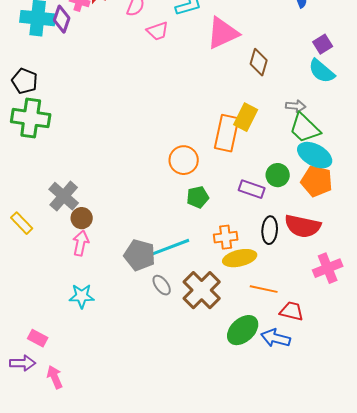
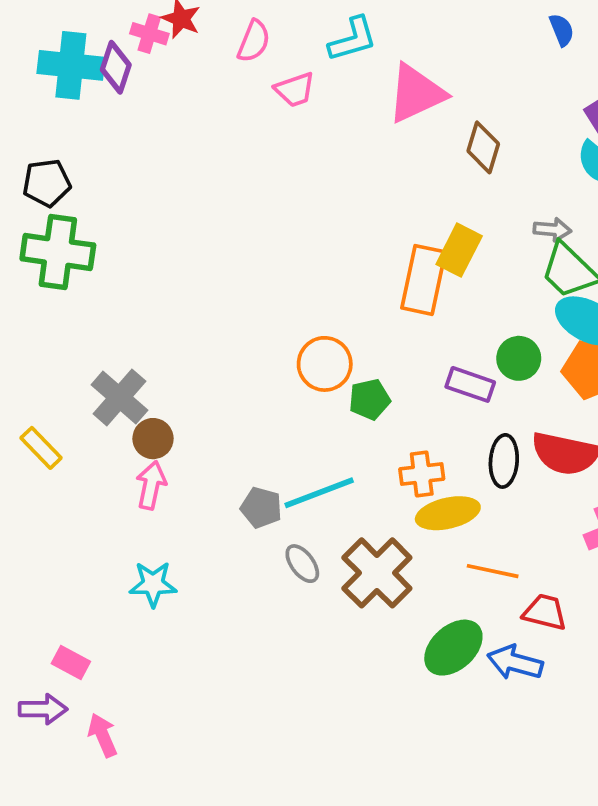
black pentagon: (25, 81) -> (47, 183), turned -30
orange circle: (184, 160) -> (325, 364), moved
gray pentagon: (140, 255) -> (261, 508), size x0.7

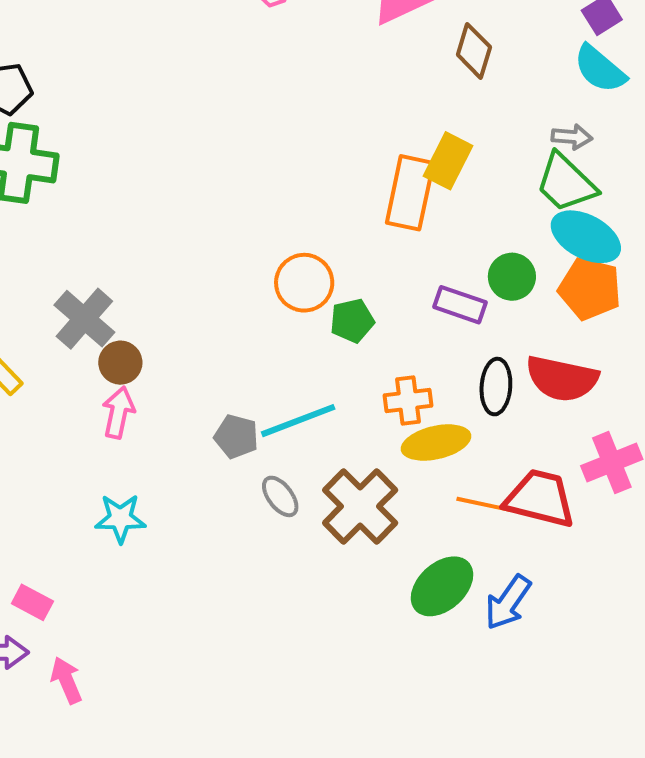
gray arrow: (552, 230) -> (572, 137), moved
red trapezoid: (545, 612) -> (540, 498), moved, size x1.5
blue arrow: (515, 662) -> (508, 602), turned -70

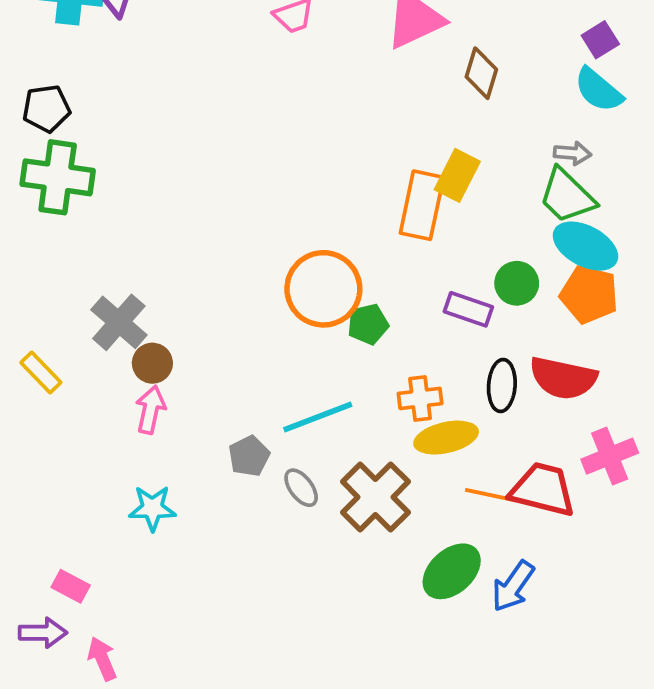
orange circle: (304, 283) -> (323, 289), size x1.4
gray pentagon: (236, 437) -> (249, 456), moved, turned 30

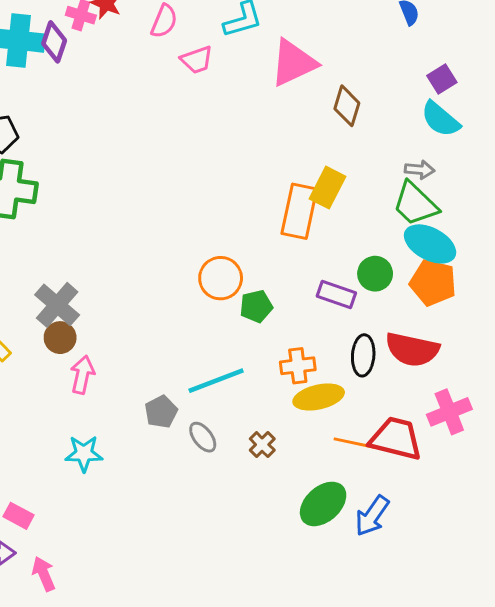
orange circle: (323, 289) -> (221, 278), size x0.7
brown circle: (152, 363) -> (60, 338), moved
brown cross: (375, 497) -> (262, 445), size x0.5

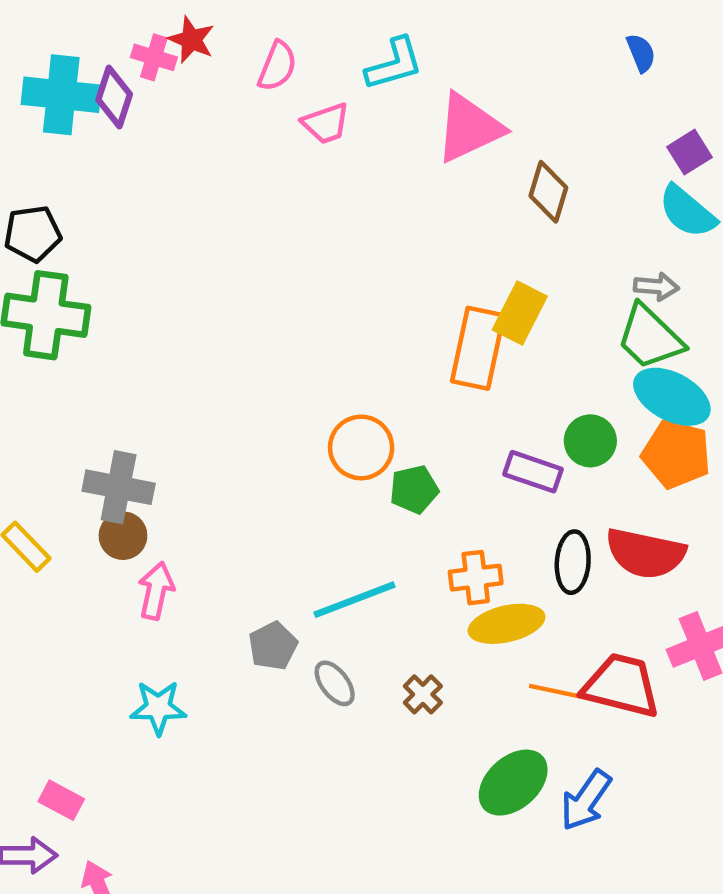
gray cross: (57, 305) -> (119, 487), turned -30

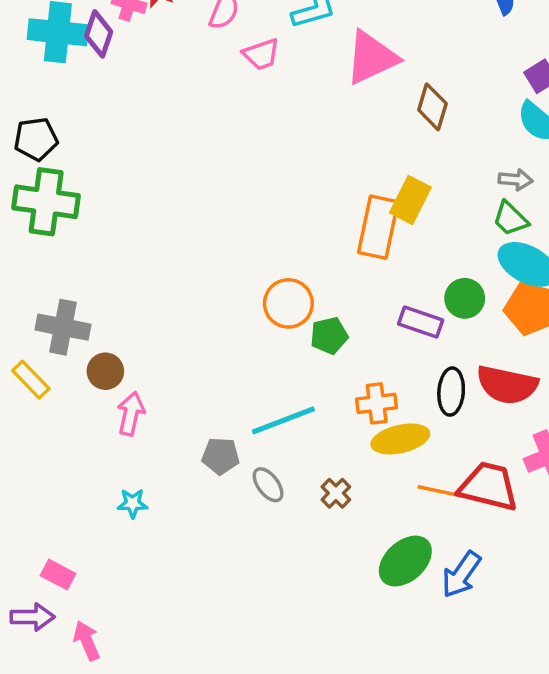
green trapezoid: (650, 337) -> (510, 219), size x0.7
gray cross: (119, 487) -> (63, 327), moved
gray pentagon: (273, 646) -> (221, 456), turned 30
cyan star: (158, 708) -> (132, 503), size x0.7

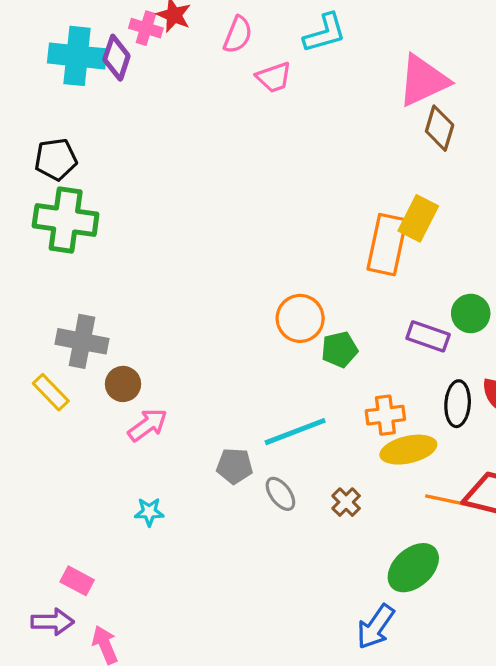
pink triangle: (371, 58) -> (423, 81), moved
pink arrow: (131, 414) -> (148, 425), turned 42
blue arrow: (461, 575) -> (376, 627), moved

